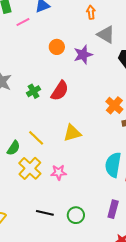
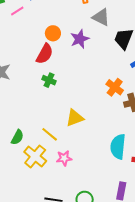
green cross: (34, 91) -> (49, 80), moved, turned -32
red semicircle: (60, 91) -> (45, 54), moved
yellow line: (36, 138) -> (50, 134), moved

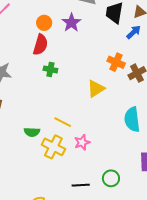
yellow triangle: (75, 118) -> (96, 89), moved
green semicircle: (17, 137) -> (32, 132), turned 77

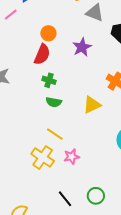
purple star: (71, 23) -> (82, 47), moved
green semicircle: (32, 132) -> (54, 102), moved
black line: (81, 185) -> (65, 199), turned 48

